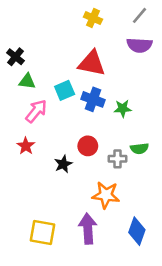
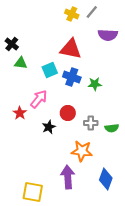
gray line: (139, 15) -> (92, 12), moved
pink arrow: (36, 111) -> (39, 99), moved
green semicircle: (139, 149) -> (112, 128), moved
yellow square: (43, 232) -> (33, 192), moved

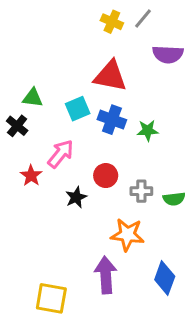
black cross: (12, 44) -> (17, 126), moved

